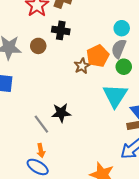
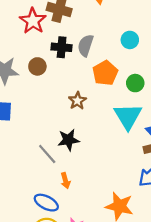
gray semicircle: (119, 49) -> (86, 45), moved
brown star: (82, 66) -> (77, 101), moved
orange arrow: (41, 151) -> (65, 181), moved

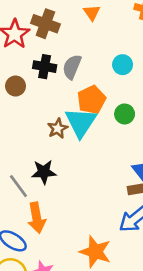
cyan triangle: (128, 116) -> (81, 122), moved
orange arrow: (65, 181) -> (37, 218), size x1.6

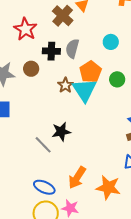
brown cross: (45, 24) -> (63, 16), moved, turned 30
brown star: (58, 128) -> (65, 85), moved
orange arrow: (37, 218) -> (77, 178), moved, turned 50

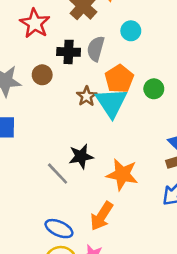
cyan circle: (111, 42) -> (131, 31), moved
orange star: (108, 187) -> (122, 174), moved

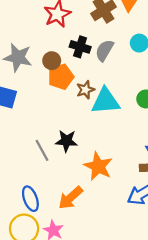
orange pentagon: (119, 79) -> (61, 77), moved
cyan triangle: (111, 103) -> (106, 101), turned 44
blue ellipse: (59, 229) -> (30, 199), turned 30

